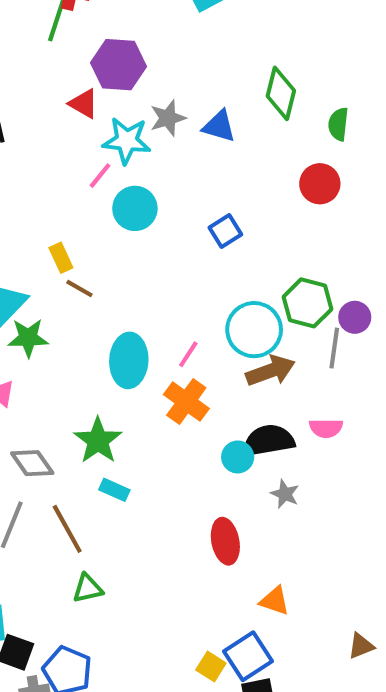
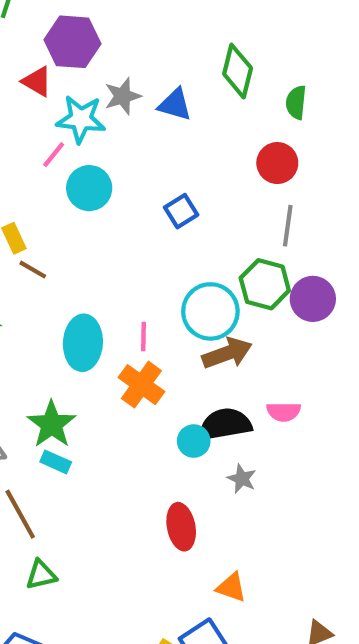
purple circle: (355, 317) -> (313, 299), size x1.4
gray line: (334, 348) -> (288, 226), moved
pink line: (188, 354) -> (144, 337), turned -32
cyan rectangle: (114, 490) -> (56, 462), moved

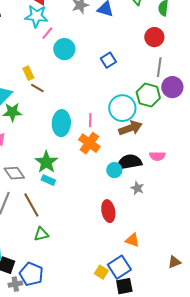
cyan star: (81, 119) -> (36, 16), moved
purple circle: (313, 299) -> (172, 87), moved

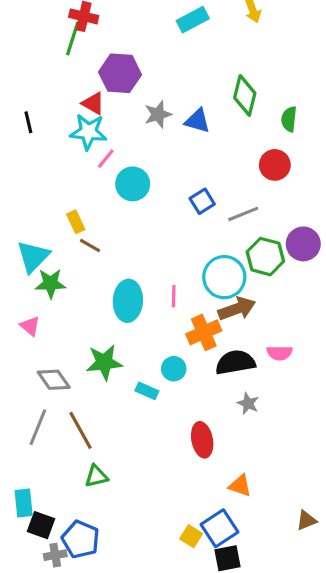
gray line: (159, 67) -> (243, 214), moved, turned 60
orange cross: (89, 143) -> (204, 332), moved, turned 30
green star: (46, 162) -> (104, 362), turned 30
cyan circle: (114, 170) -> (174, 369), moved
cyan rectangle: (48, 180) -> (147, 391), moved

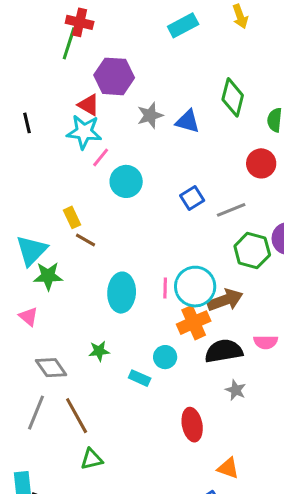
cyan circle: (224, 277) -> (195, 287), moved
green star: (104, 362) -> (99, 351), size x0.6

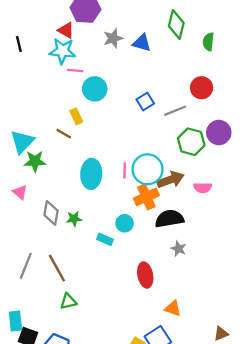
pink line: (101, 157) -> (75, 70), turned 56
red circle: (261, 163) -> (202, 88), moved
yellow rectangle: (72, 217) -> (76, 116), moved
pink semicircle: (266, 342) -> (203, 188), moved
gray diamond: (51, 368) -> (51, 213), moved, turned 45

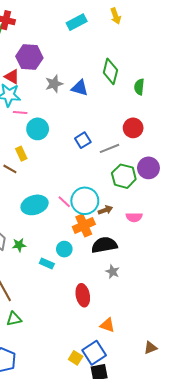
pink line: (125, 170) -> (64, 202), turned -48
cyan ellipse: (91, 174) -> (35, 205), turned 70
brown arrow: (171, 180) -> (105, 210), size x0.6

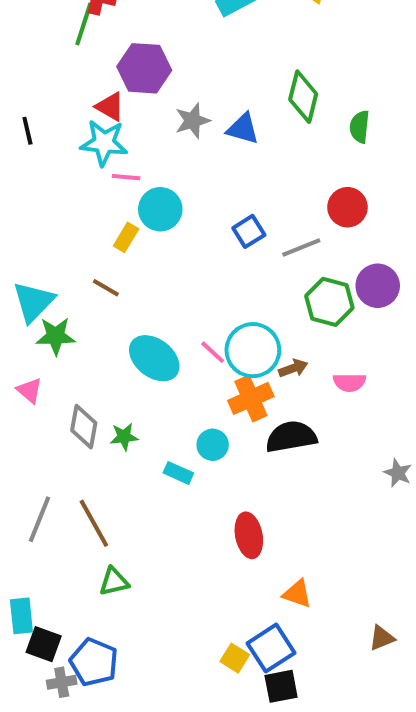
yellow rectangle: (21, 154) -> (126, 237), moved, turned 56
cyan ellipse: (35, 205) -> (154, 358), turned 55
gray star: (113, 272) -> (398, 473), moved

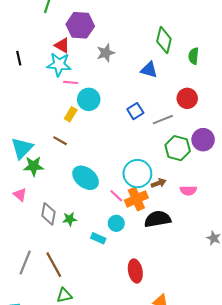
blue triangle: (243, 129) -> (149, 70), moved
pink line: (213, 352) -> (116, 196), moved

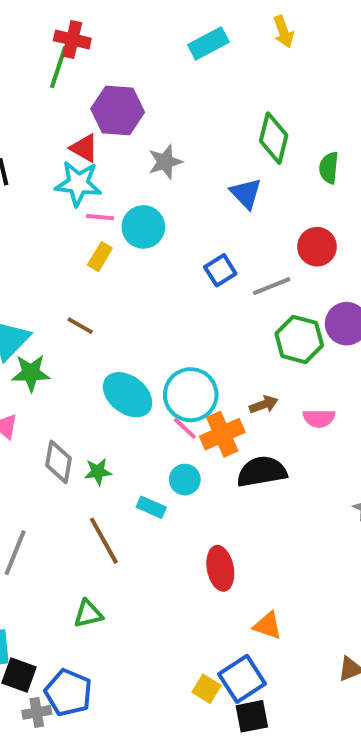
blue triangle: (149, 70) -> (246, 193), turned 30
cyan circle: (89, 99) -> (143, 227), moved
yellow rectangle: (71, 114) -> (100, 257), moved
cyan circle: (137, 174) -> (191, 395), moved
brown line: (54, 265) -> (104, 541), moved

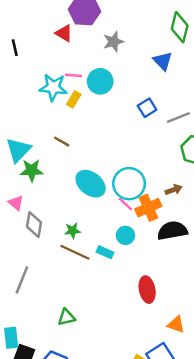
cyan star: (78, 184) -> (53, 87), moved
gray diamond: (58, 462) -> (34, 225), moved
brown line: (104, 541) -> (75, 252), moved, turned -36

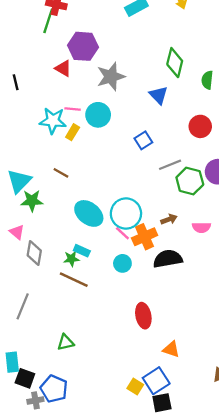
gray star: (113, 42) -> (111, 77), size x1.4
gray line: (178, 117) -> (170, 165), moved
cyan rectangle: (105, 252) -> (82, 251), moved

